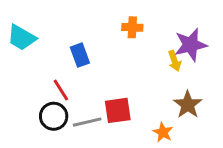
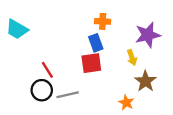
blue rectangle: (80, 55) -> (96, 43), moved
yellow arrow: (175, 61) -> (132, 57), moved
red square: (118, 110) -> (91, 63), moved

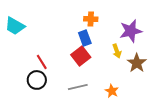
red square: (91, 63) -> (81, 56), turned -30
brown star: (145, 81) -> (137, 63), moved
gray line: (68, 95) -> (78, 87), moved

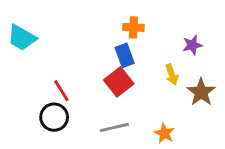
purple star: (131, 31) -> (192, 45), size x0.6

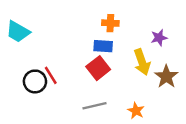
blue rectangle: (125, 55) -> (103, 46), turned -66
yellow arrow: (172, 74) -> (142, 62), size x1.5
black circle: (54, 117) -> (35, 81), moved

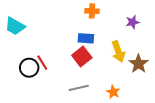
orange cross: (110, 23) -> (92, 11), moved
purple star: (159, 38) -> (132, 22), moved

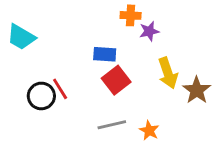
purple star: (132, 22) -> (149, 31), moved
blue rectangle: (86, 38) -> (105, 54), moved
orange star: (113, 92) -> (149, 130), moved

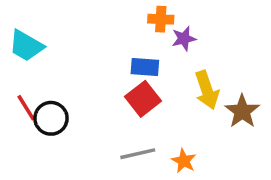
blue rectangle: (105, 54) -> (145, 67), moved
red line: (60, 89) -> (26, 108), moved

